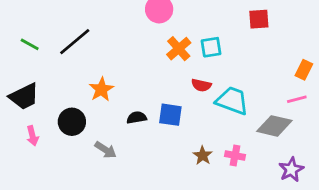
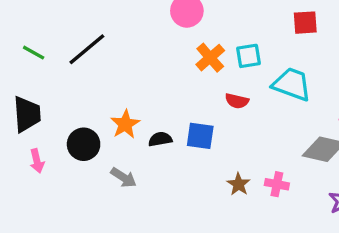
orange star: (101, 89) -> (125, 124), moved
black trapezoid: (24, 96) -> (27, 114), turned -68
cyan trapezoid: (232, 101) -> (292, 84), moved

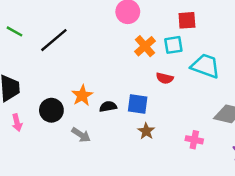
red square: (305, 23) -> (187, 20), moved
green line: (34, 53) -> (14, 31), moved
brown star: (239, 184) -> (146, 131), moved

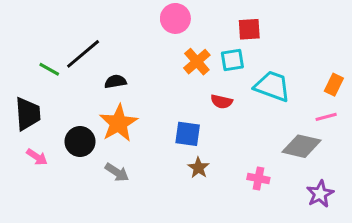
green line: (14, 31) -> (49, 69), moved
orange star: (82, 95) -> (118, 123), size x1.4
black semicircle: (108, 107) -> (115, 82), moved
pink arrow: (17, 123) -> (37, 157), turned -42

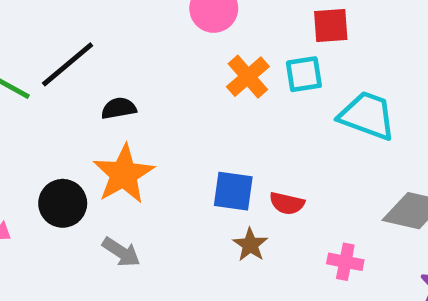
red semicircle: (222, 102) -> (287, 203), moved

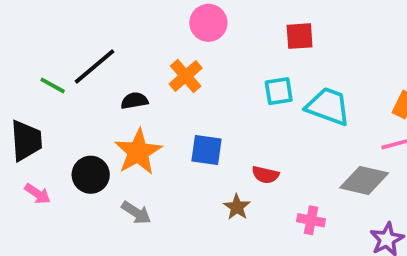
cyan square: (304, 74) -> (279, 91), moved
orange cross: (248, 77) -> (186, 76), moved
blue square: (233, 191) -> (207, 150), moved

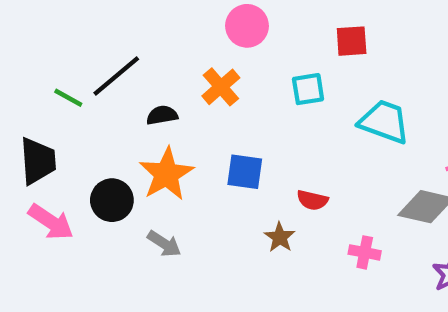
cyan square: (279, 91) -> (308, 89), moved
pink arrow: (37, 194) -> (51, 222), size x1.5

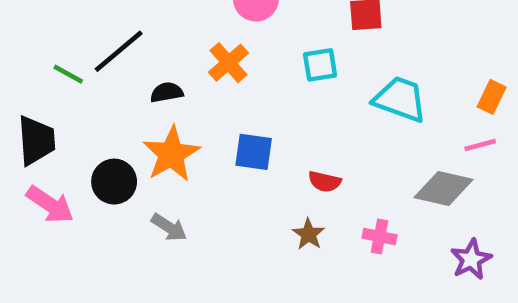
brown star: (280, 237) -> (309, 234), moved

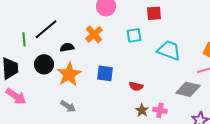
green line: (68, 74) -> (24, 39), turned 56
black circle: (114, 182) -> (44, 64), moved
brown star: (309, 234) -> (142, 110), moved

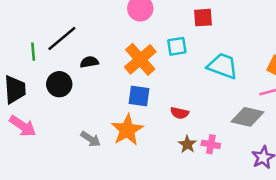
orange cross: (94, 34) -> (140, 59), moved, size x1.4
orange star: (69, 74) -> (127, 130), moved

